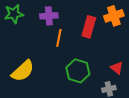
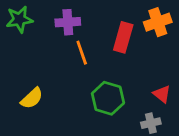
orange line: (59, 38) -> (82, 53), turned -30
yellow semicircle: (23, 71) -> (32, 98), size x0.7

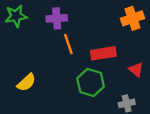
red rectangle: (123, 37) -> (103, 53), moved, turned 65
red triangle: (162, 94) -> (136, 70), moved

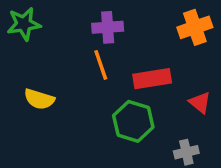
purple cross: (57, 18) -> (108, 27), moved
yellow semicircle: (26, 82) -> (39, 99), moved, turned 60

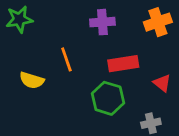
purple cross: (108, 27) -> (102, 22), moved
orange line: (101, 65) -> (66, 59), moved

